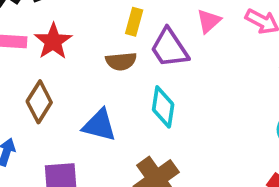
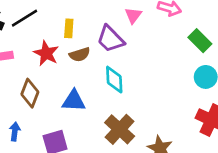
yellow rectangle: (134, 22) -> (69, 28), moved
red star: (53, 41) -> (46, 53), moved

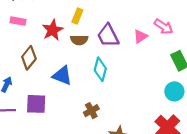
pink triangle: (133, 15) -> (141, 36), moved
brown cross: (120, 129) -> (91, 111), size x0.6

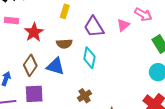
red star: (53, 30) -> (34, 32), moved
brown semicircle: (79, 40) -> (64, 44), moved
brown diamond: (29, 58) -> (30, 65), moved

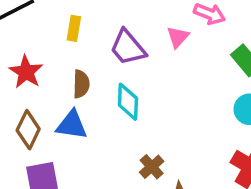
brown semicircle: (64, 44) -> (81, 84), turned -77
brown cross: (84, 96) -> (152, 167), moved

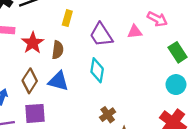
pink triangle: (178, 37) -> (135, 32), turned 35
brown semicircle: (81, 84) -> (58, 50), moved

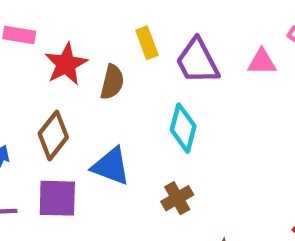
yellow rectangle: (67, 18) -> (147, 43), moved, turned -42
blue triangle: (58, 81) -> (111, 166), moved
brown cross: (108, 115) -> (177, 198), moved

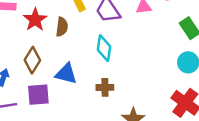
brown cross: (177, 198) -> (105, 87), turned 35

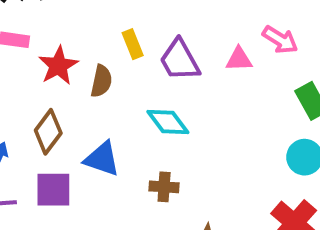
cyan diamond: (104, 48) -> (168, 122), turned -50

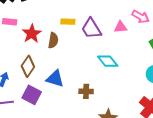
yellow rectangle: (133, 44) -> (68, 22), turned -64
cyan diamond: (168, 122) -> (108, 61), moved
purple square: (53, 190) -> (32, 95), turned 30

